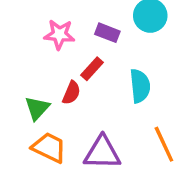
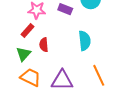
red rectangle: (92, 69) -> (27, 31), moved
red semicircle: (71, 93) -> (44, 45), turned 152

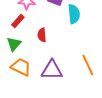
cyan semicircle: (85, 41) -> (74, 14), moved
red semicircle: (44, 45) -> (42, 35), moved

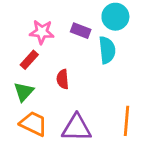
orange line: (88, 65) -> (127, 121), turned 30

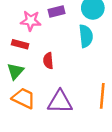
purple rectangle: (81, 31) -> (56, 11), moved, turned -35
red rectangle: (29, 60) -> (20, 44), turned 63

